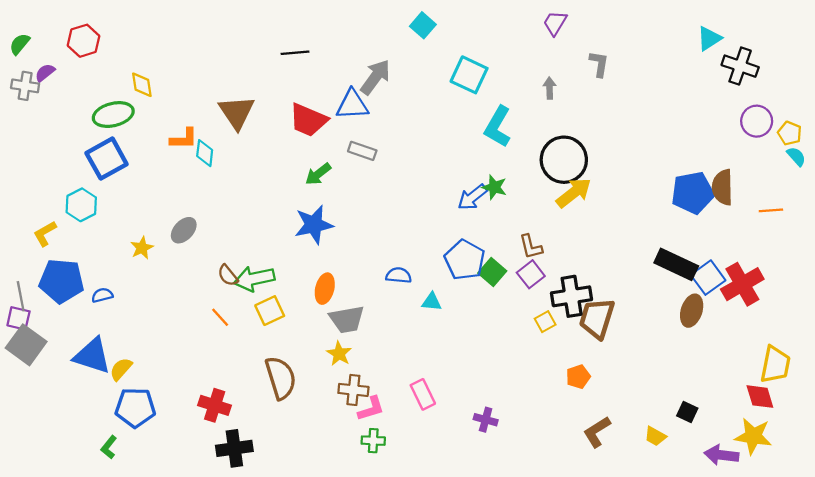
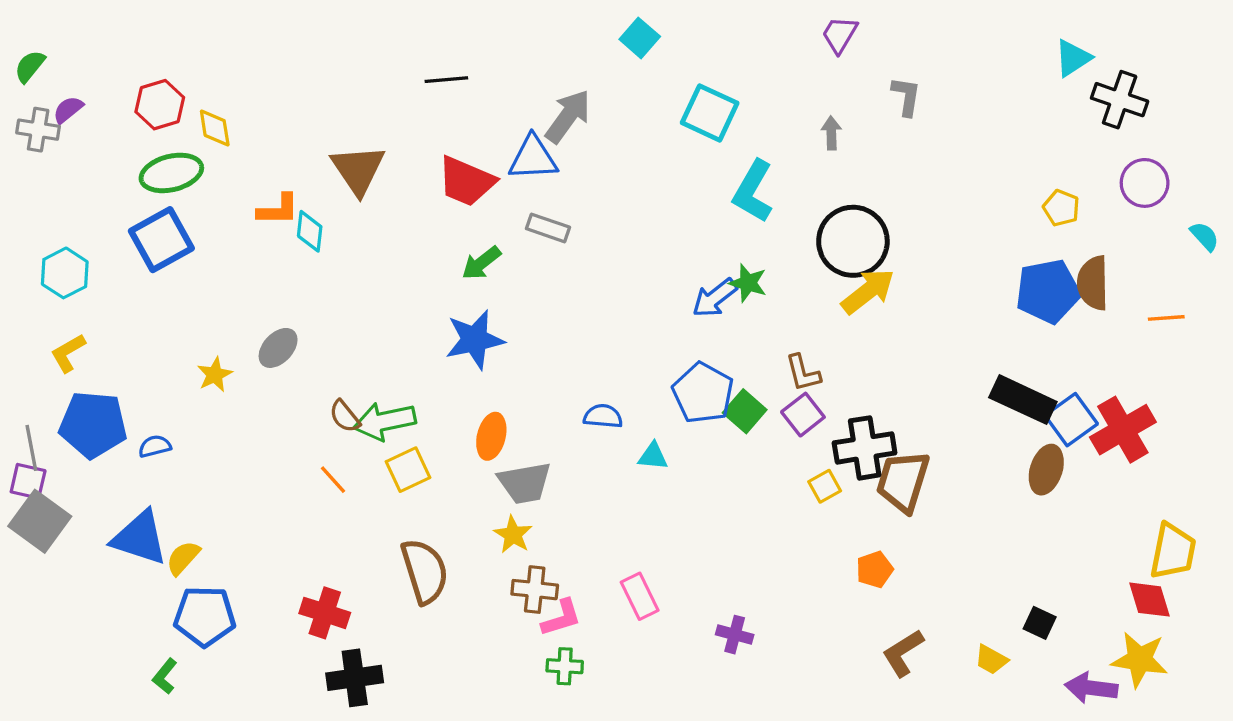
red hexagon: (83, 41) -> (160, 105), moved
yellow pentagon: (790, 133) -> (1061, 208), moved
cyan hexagon: (81, 205) -> (65, 273), moved

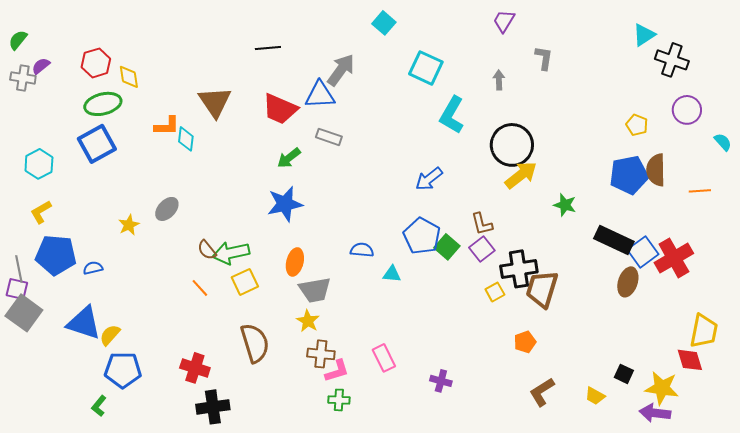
green star: (748, 283) -> (565, 205), moved
yellow star: (1140, 660) -> (662, 388), moved

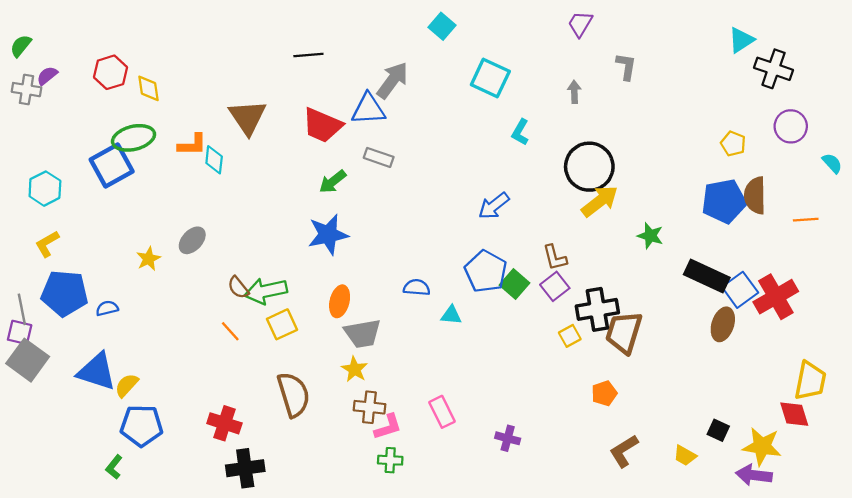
green ellipse: (103, 104) -> (134, 138), moved
cyan L-shape: (452, 115) -> (520, 132), size x0.6

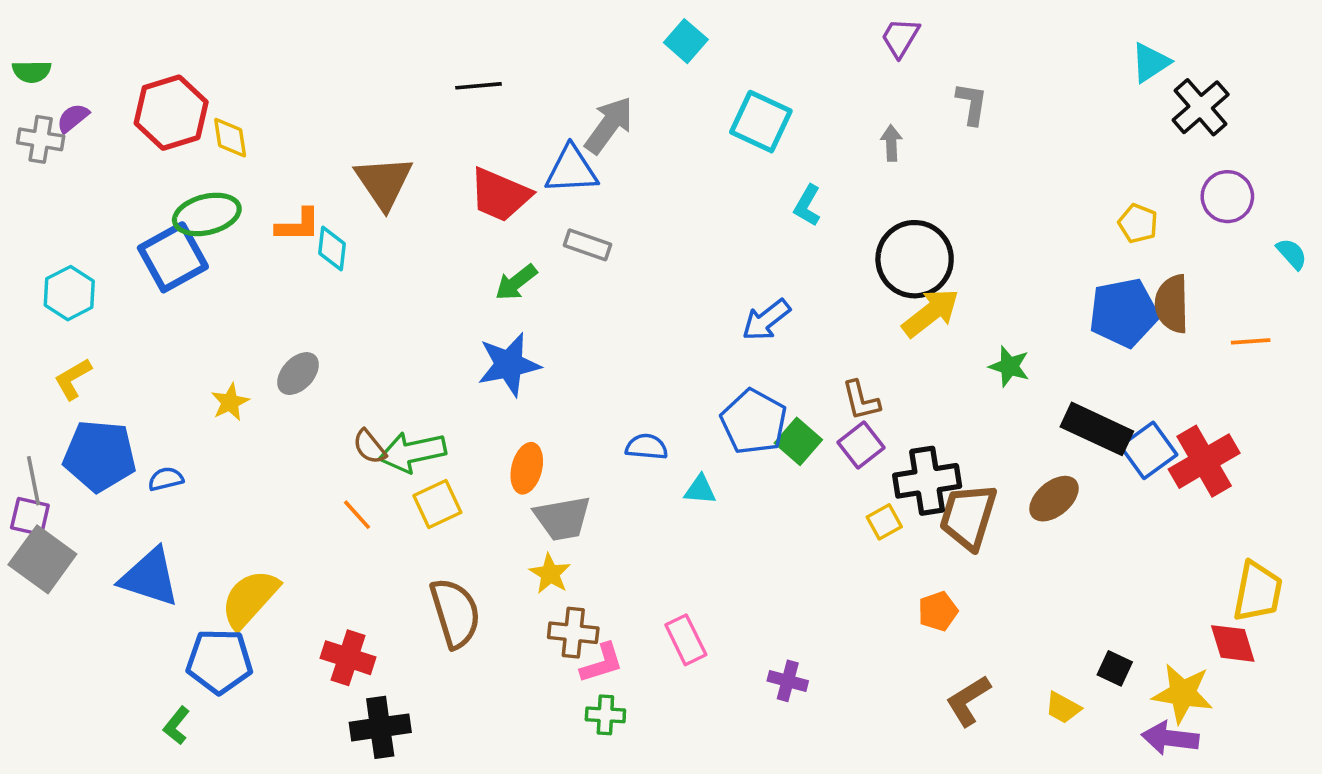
green semicircle: (21, 46) -> (32, 71), turned -130
black cross: (773, 69) -> (1201, 107), turned 30
red hexagon: (110, 72) -> (171, 113), size x1.4
brown ellipse: (723, 324) -> (1054, 499), moved, turned 32
yellow semicircle: (127, 385) -> (250, 599), moved, size x1.6

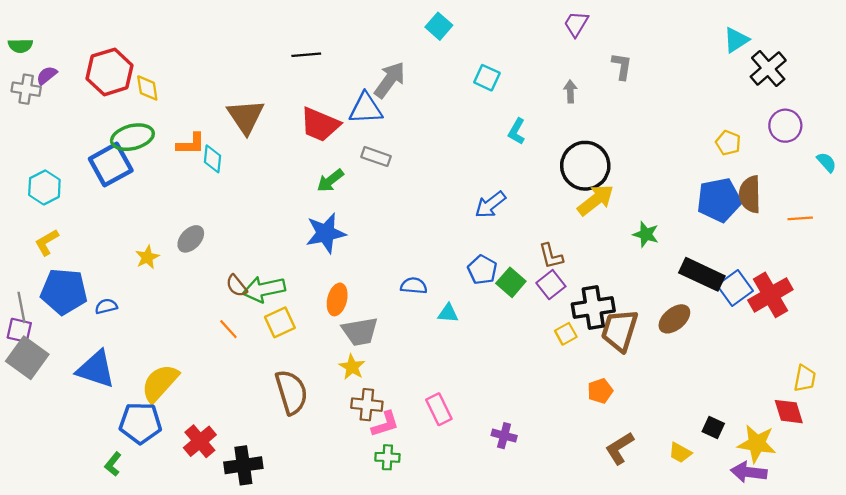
cyan square: (761, 122) -> (487, 78), size x0.7
blue pentagon: (754, 422) -> (482, 270), size x0.7
yellow trapezoid: (1258, 592) -> (805, 378), size x0.7
red cross: (348, 658) -> (200, 441), moved, turned 32

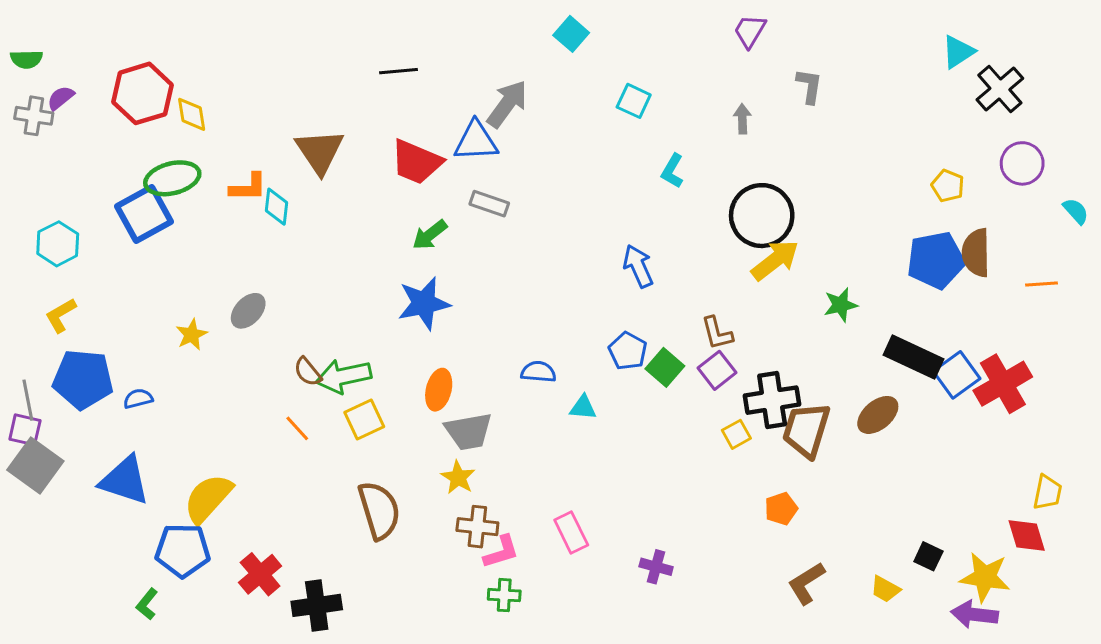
blue arrow: (490, 205) -> (638, 266), turned 104
green star: (646, 234) -> (841, 305), turned -30

